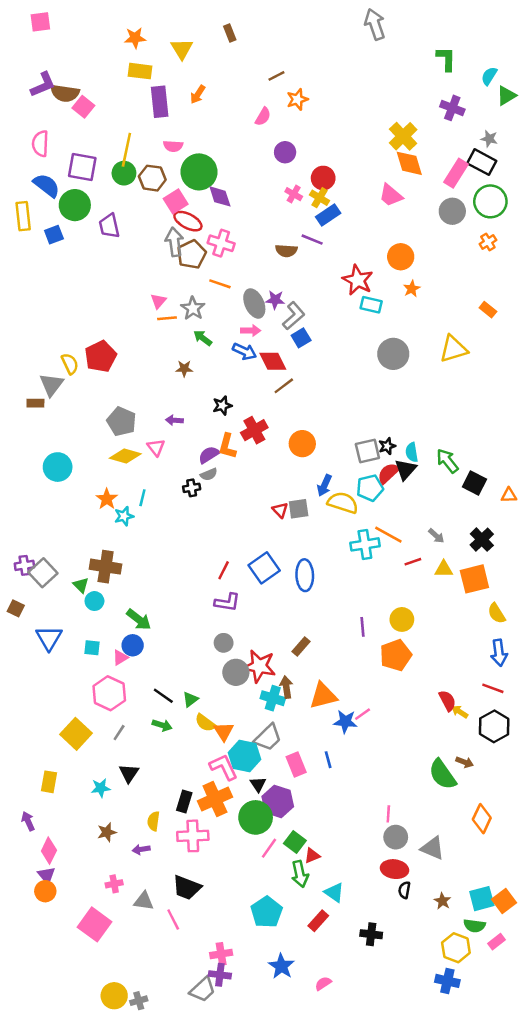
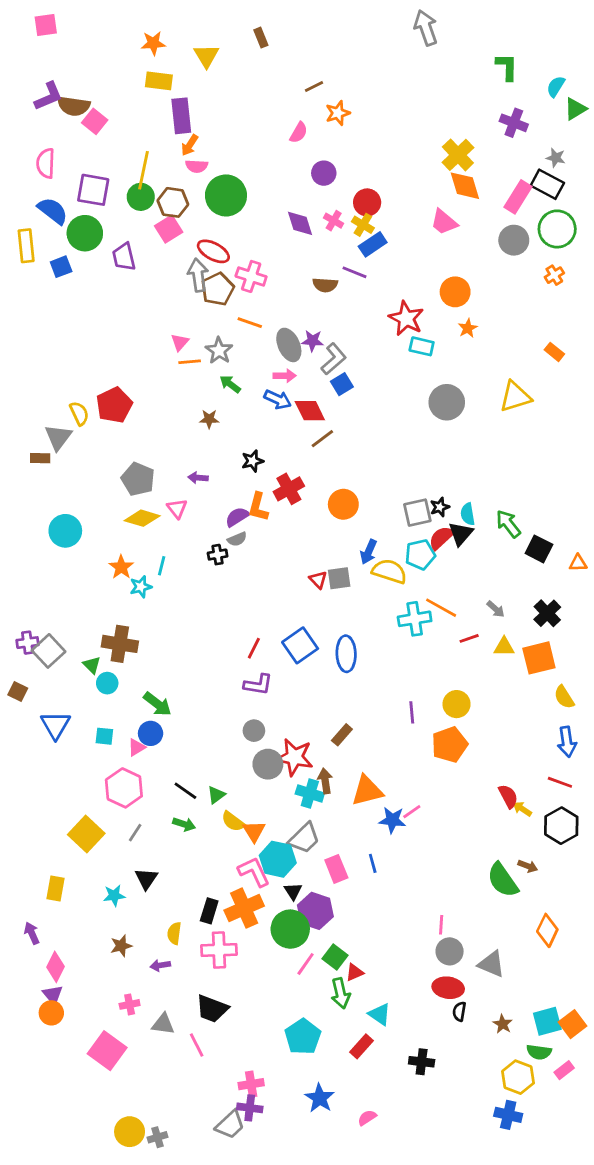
orange arrow: (198, 94) -> (190, 145), moved
purple diamond: (220, 196) -> (300, 223), moved
pink square: (176, 201) -> (169, 229), moved

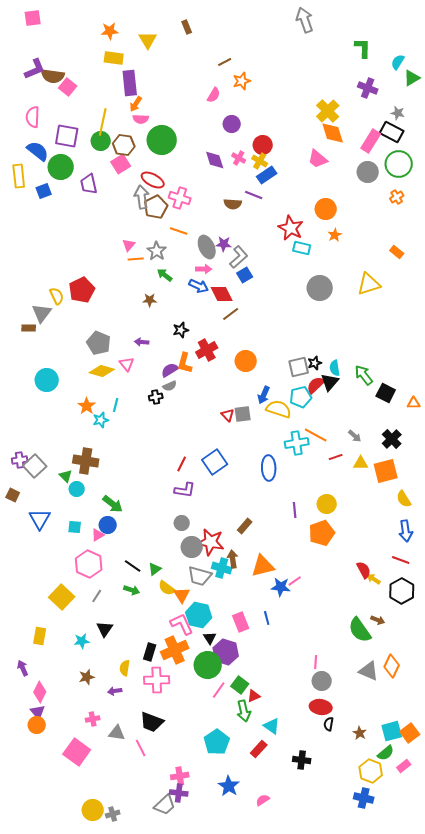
blue ellipse: (346, 654) -> (269, 468), moved
gray trapezoid: (304, 838) -> (200, 576), moved, turned 60
gray triangle: (491, 964) -> (369, 671), moved
green semicircle: (539, 1052) -> (386, 753), turned -48

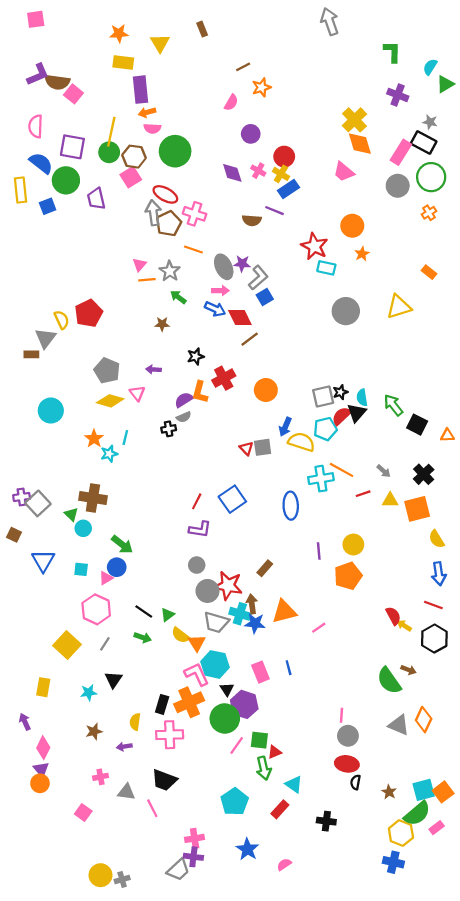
orange arrow: (136, 104) -> (147, 112), turned 42
blue star: (281, 587) -> (255, 623), moved
green square: (240, 685) -> (259, 740), turned -30
pink square: (77, 752) -> (83, 813), size x0.6
green semicircle: (386, 753) -> (417, 814), size x1.5

